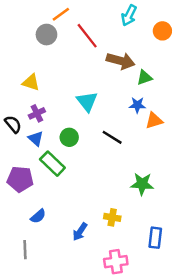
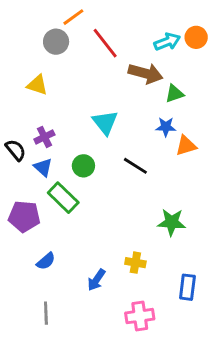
cyan arrow: (129, 15) -> (167, 42), moved, turned -138
yellow triangle: (31, 82) -> (37, 85), moved
gray line: (25, 250) -> (46, 313), moved

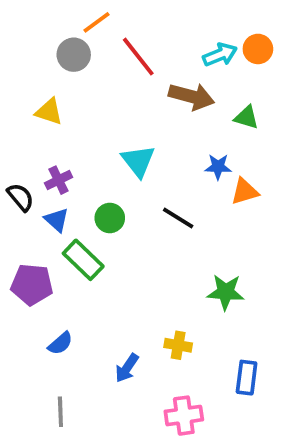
green triangle: (174, 94) -> (247, 117), moved, turned 36

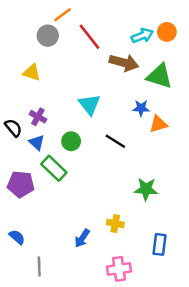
green triangle: (247, 117) -> (160, 76), size x1.6
purple cross: (58, 180) -> (38, 117), turned -35
blue semicircle: (60, 343) -> (17, 237), moved, turned -98

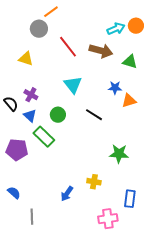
red line: (90, 37) -> (68, 47), moved
green triangle: (160, 76) -> (130, 62), size x0.7
pink cross: (119, 269) -> (108, 219), moved

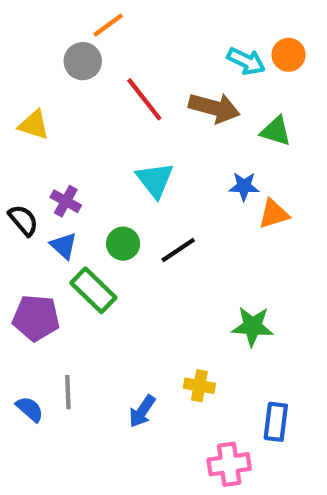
cyan arrow: (116, 29) -> (246, 61), turned 48
yellow triangle: (26, 59) -> (34, 125), moved
black line: (94, 115) -> (178, 250), moved, turned -66
gray line: (32, 217) -> (68, 392), moved

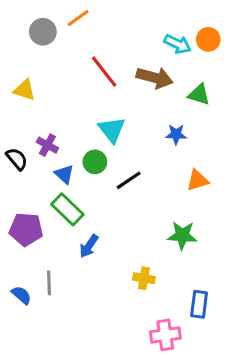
gray circle: (83, 61) -> (43, 32), moved
orange triangle: (274, 214) -> (198, 180), moved
green circle: (123, 244) -> (95, 162), moved
blue triangle: (64, 246) -> (64, 174), moved
blue arrow: (142, 411) -> (89, 246), moved

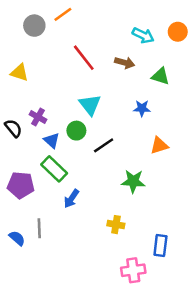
orange circle: (208, 39) -> (178, 32), moved
brown arrow: (155, 78) -> (125, 63), size x0.7
green star: (182, 235) -> (133, 181), moved

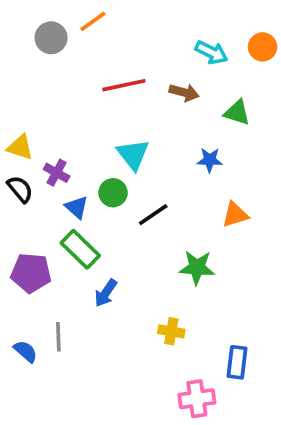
red line: (84, 58) -> (124, 85), turned -64
yellow triangle: (20, 73) -> (20, 147), moved

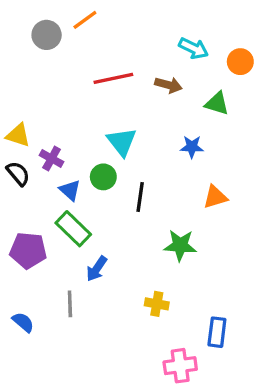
orange circle: (263, 47) -> (240, 62), moved
black line: (153, 215) -> (140, 197), turned -48
gray line: (58, 337) -> (70, 304), moved

